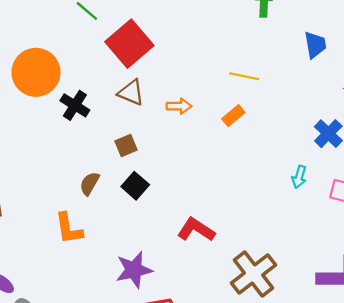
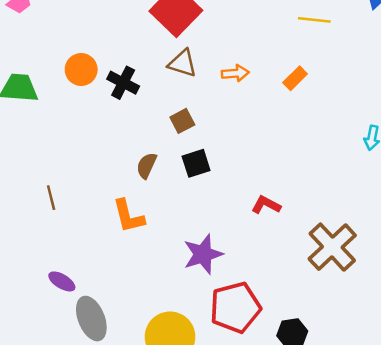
orange circle: (36, 72) -> (81, 70), moved, size x0.6
yellow line: (244, 76) -> (314, 20), moved
black square: (135, 186) -> (196, 163), turned 36
red L-shape: (196, 230) -> (266, 205), size x0.7

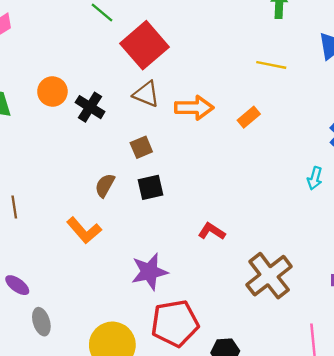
orange arrow: (235, 73) -> (194, 108), size x1.5
orange L-shape: (128, 216) -> (84, 230), turned -32
gray ellipse: (91, 319) -> (41, 322), size x0.7

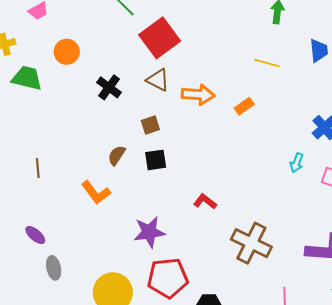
orange circle: (52, 92) -> (67, 52), moved
brown cross: (269, 276) -> (251, 243), turned -30

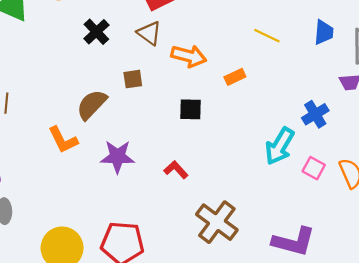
brown semicircle: (117, 155) -> (92, 105), size x1.5
black square: (156, 160) -> (190, 109), moved
cyan arrow: (297, 163) -> (280, 146), size x1.8
purple star: (149, 232) -> (118, 157), moved

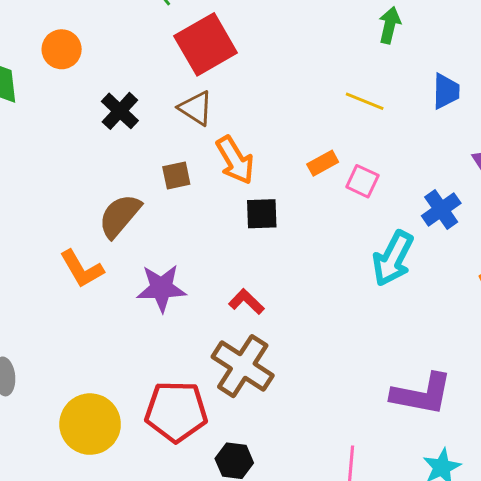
orange arrow: (189, 56) -> (235, 160), moved, turned 48
pink square: (314, 168) -> (362, 181), moved
brown cross: (217, 222) -> (243, 366), moved

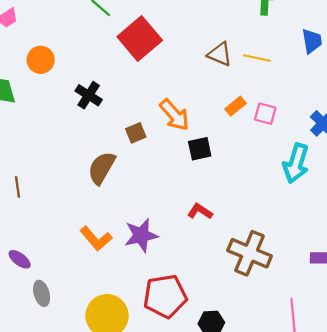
brown triangle: (196, 108) -> (220, 54), moved
orange L-shape: (82, 269) -> (96, 239), moved
purple star: (161, 288) -> (141, 235), moved
brown cross: (243, 366) -> (250, 253), moved

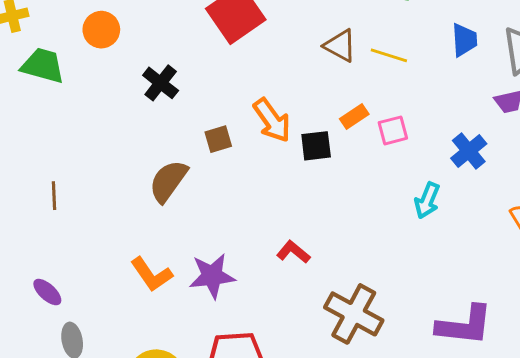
pink square: (265, 114) -> (393, 130), turned -35
black square: (200, 149) -> (316, 146), moved
cyan arrow: (296, 163) -> (427, 200), size x0.7

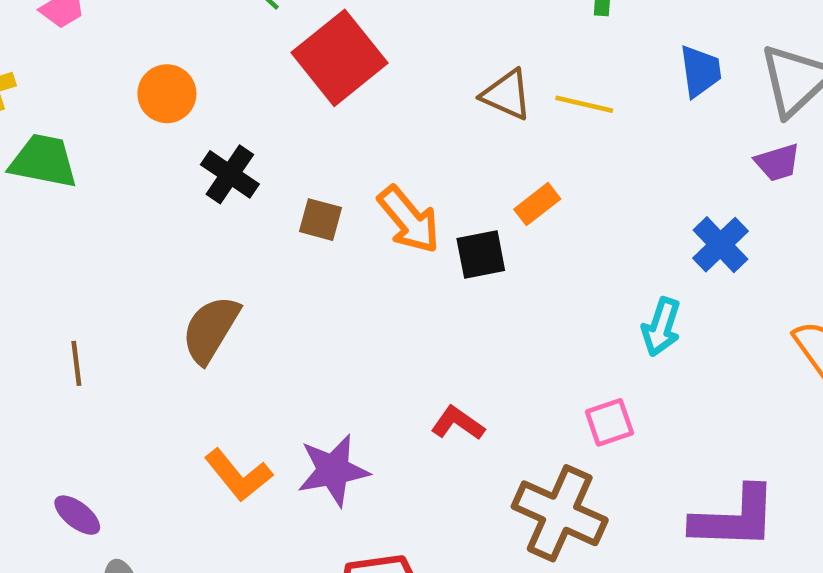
orange circle: (101, 30) -> (167, 94), moved
pink square: (393, 130) -> (609, 422), moved
brown square: (218, 139) -> (321, 220), moved, turned 36
brown semicircle: (168, 181) -> (211, 329), moved

